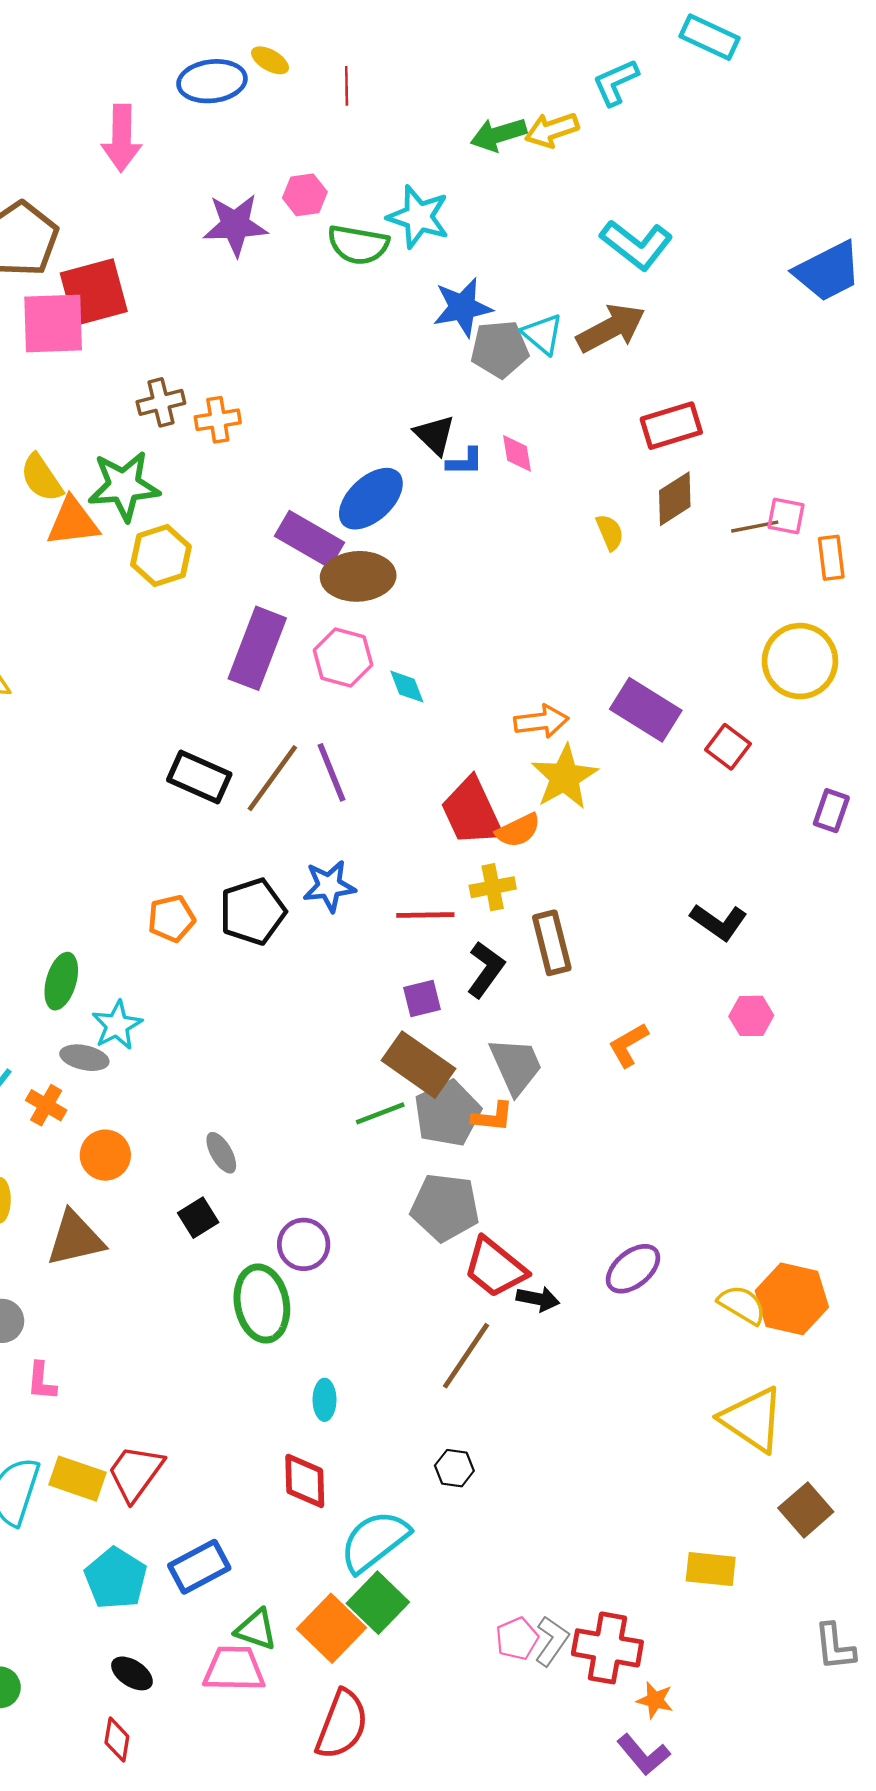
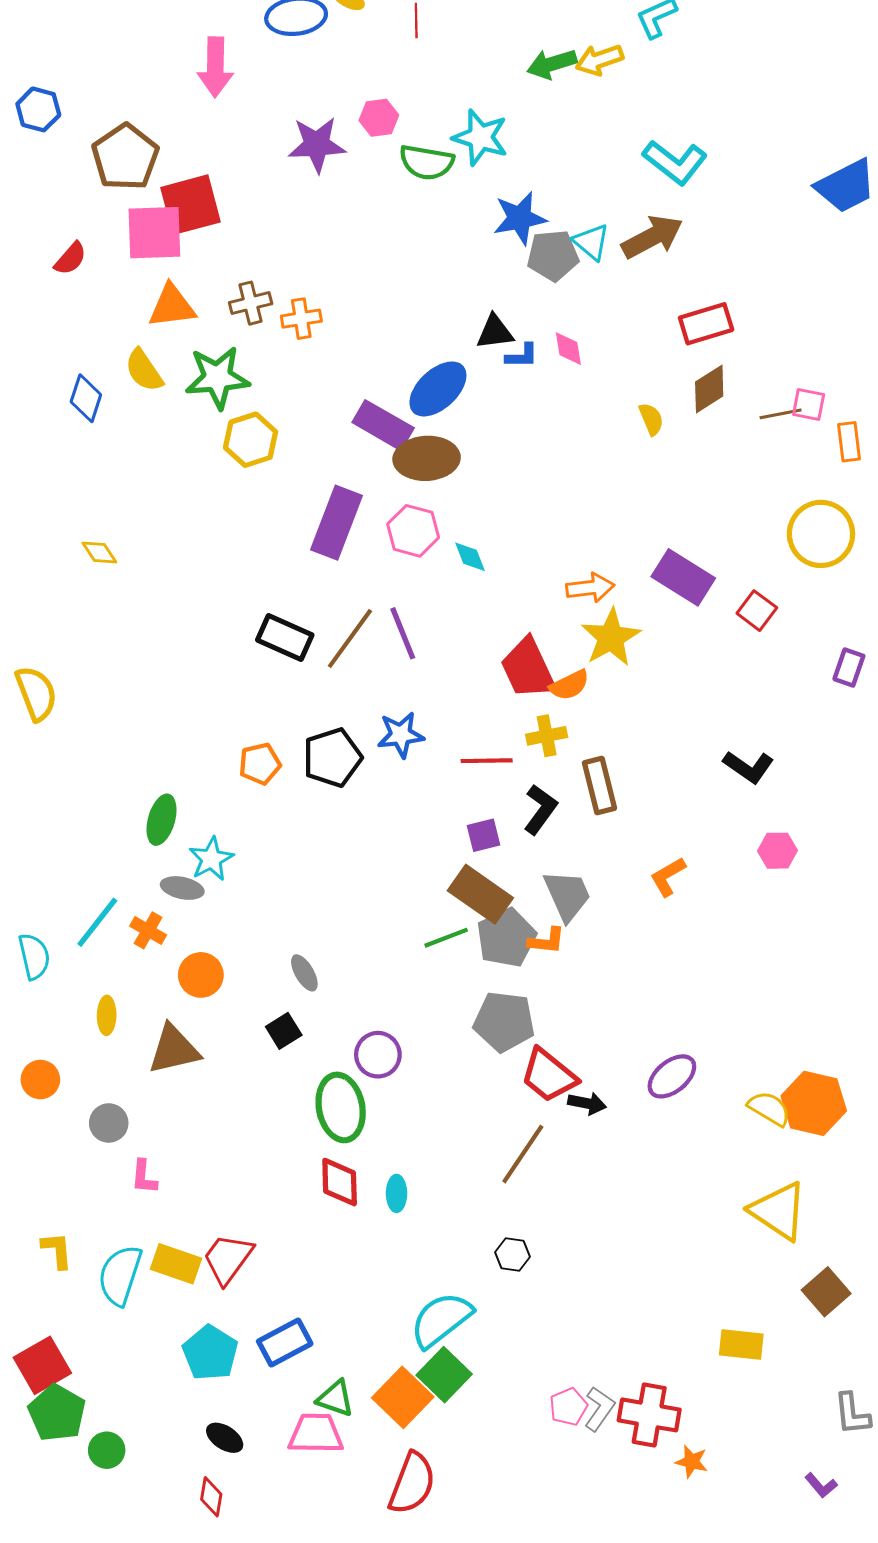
black triangle: (435, 435) -> (495, 332), turned -51
orange triangle: (73, 522) -> (172, 306), moved
red diamond: (305, 1481) -> (340, 1182), moved
purple L-shape: (643, 1755) -> (821, 1485), moved, size x0.7

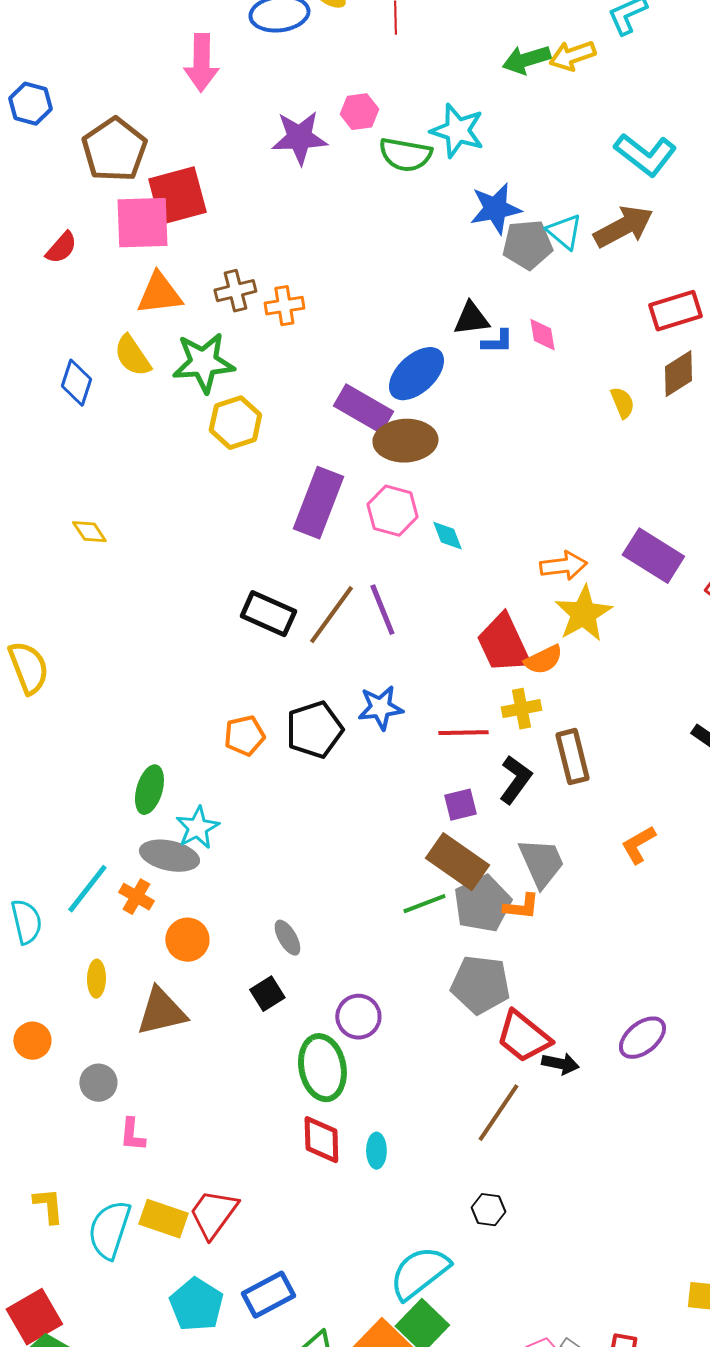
gray ellipse: (182, 888) -> (169, 856), size x1.4

